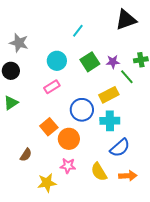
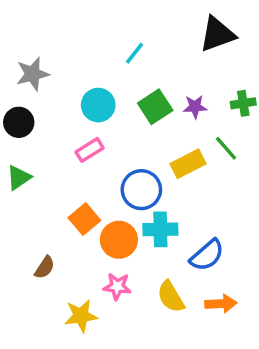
gray star: (19, 43) -> (33, 74), turned -30
green line: (127, 77) -> (226, 148), moved
cyan cross: (110, 121) -> (160, 229), moved

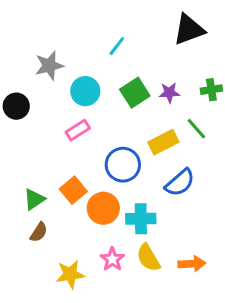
gray star: (33, 74) -> (49, 66), moved
green triangle: (19, 178) -> (34, 199), moved
cyan cross: (160, 229) -> (141, 219), moved
blue semicircle: (207, 255) -> (180, 183), moved
pink star: (117, 286) -> (112, 259), moved, turned 30

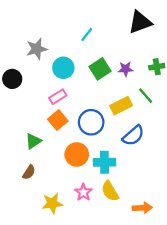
orange square: (73, 190) -> (58, 120), moved
green triangle: (34, 199) -> (33, 141), moved
orange arrow: (192, 264) -> (142, 208), moved

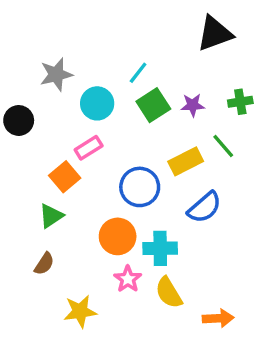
cyan line: (87, 34) -> (138, 73), moved
orange square: (58, 120) -> (65, 177), moved
pink star: (83, 192) -> (128, 279), moved

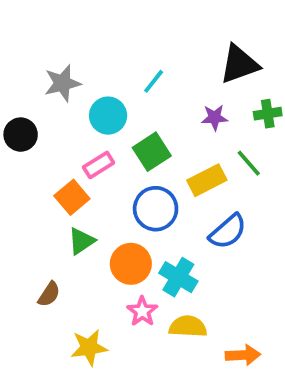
black triangle: (215, 34) -> (239, 64), moved
green square: (153, 105) -> (152, 152), moved
green triangle: (51, 216) -> (81, 241), moved
cyan cross: (160, 248) -> (178, 277), turned 32
yellow semicircle: (169, 293) -> (188, 327), turned 124

